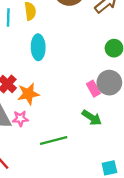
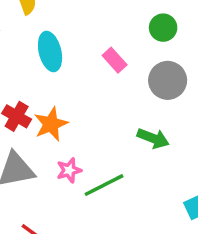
pink rectangle: (93, 89) -> (115, 60), moved
pink star: (20, 118) -> (69, 170), moved

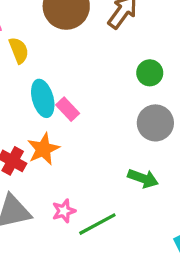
pink rectangle: (115, 60) -> (68, 109), moved
orange star: (51, 124) -> (43, 149), moved

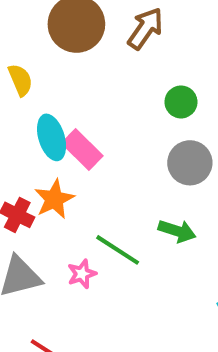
pink rectangle: (68, 109) -> (82, 150), size x1.4
green line: (97, 224) -> (118, 250), moved, turned 63

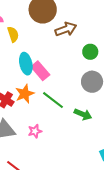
brown arrow: (145, 28) -> (66, 29), moved, turned 30
green line: (118, 250) -> (53, 100), moved

